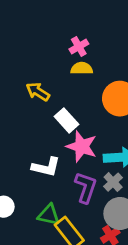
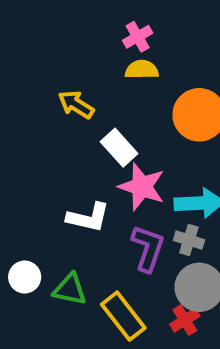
gray cross: (113, 182) -> (189, 240), turned -30
green triangle: (49, 215) -> (70, 289), moved

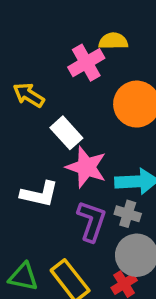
pink cross: (138, 37) -> (86, 63), moved, size x1.4
yellow semicircle: (142, 70) -> (113, 41), moved
green triangle: (70, 289) -> (23, 277), moved

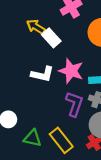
white rectangle: (66, 133) -> (51, 38), moved
white L-shape: (39, 194) -> (42, 74), moved

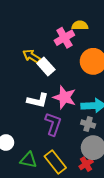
purple L-shape: (74, 104) -> (53, 124), moved

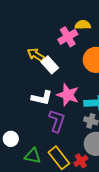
red cross: (86, 164) -> (81, 161), moved

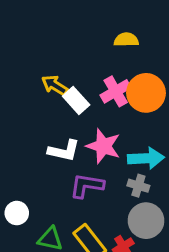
pink cross: (68, 37) -> (116, 91), moved
purple L-shape: (57, 121) -> (87, 186), turned -100

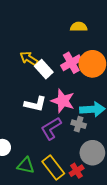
purple L-shape: (87, 186) -> (51, 128), turned -40
gray cross: (138, 186) -> (79, 124), moved

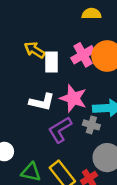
white rectangle: (44, 69) -> (51, 62), turned 42

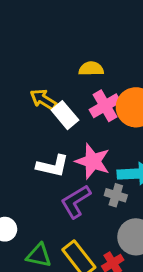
yellow semicircle: (91, 14) -> (91, 69), moved
white rectangle: (51, 62) -> (65, 115), turned -40

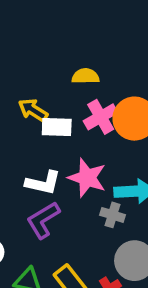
white rectangle: (65, 115) -> (57, 127), turned -48
purple L-shape: (76, 201) -> (43, 220), moved

